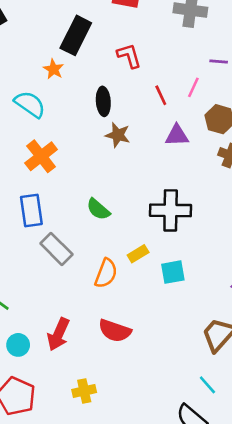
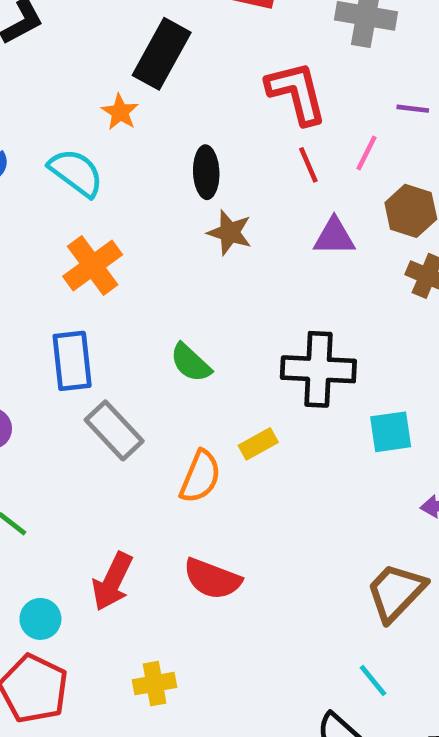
red L-shape: (129, 56) -> (297, 93), moved, size x1.4
cyan square: (173, 272) -> (391, 432), moved
cyan circle: (18, 345) -> (40, 619), moved

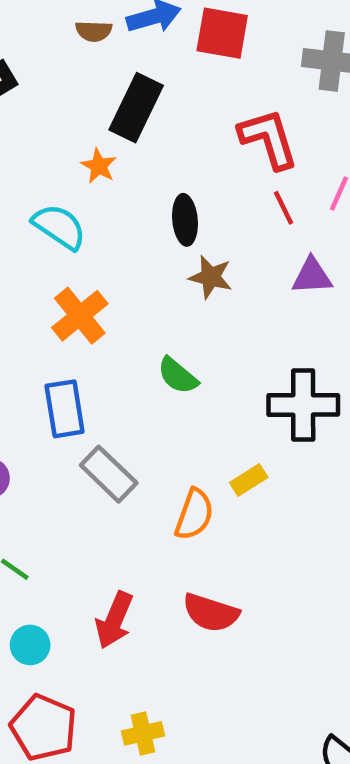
green semicircle: (191, 363) -> (178, 376), moved
cyan circle: (40, 619) -> (30, 645), moved
yellow cross: (155, 684) -> (143, 733), moved

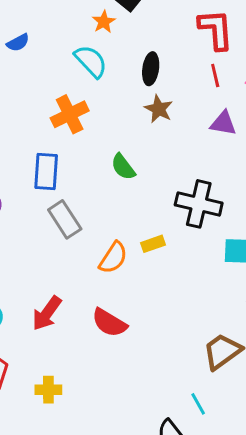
cyan semicircle: (59, 227) -> (91, 61), moved

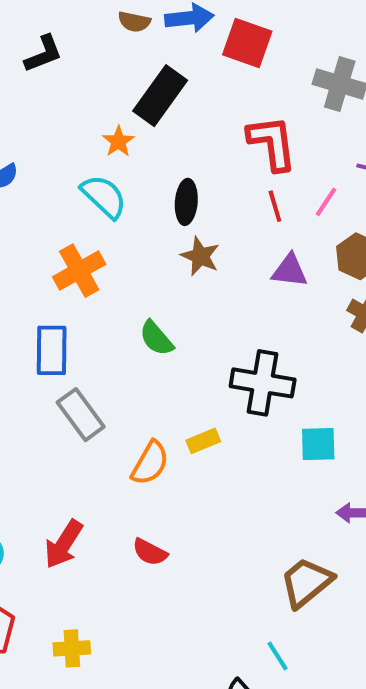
red semicircle: (109, 323) -> (150, 552), size x0.7

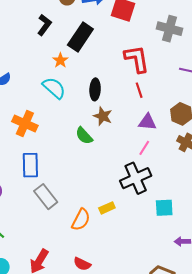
black L-shape: (43, 54) -> (44, 25), moved, turned -30
pink line: (326, 202) -> (144, 148), moved
orange cross: (79, 271) -> (25, 124), moved, turned -35
green semicircle: (156, 338) -> (84, 136), moved
black cross: (263, 383) -> (136, 178), turned -32

